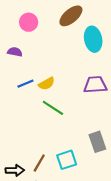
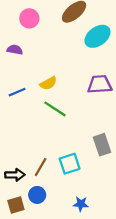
cyan ellipse: (93, 39) -> (98, 36), turned 65
blue line: (25, 84) -> (17, 92), moved

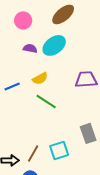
cyan ellipse: (98, 36) -> (54, 45), moved
purple semicircle: (15, 50) -> (30, 48), moved

